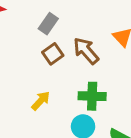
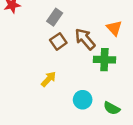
green cross: (92, 96) -> (104, 60), moved

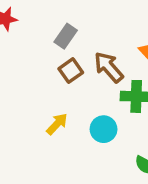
cyan circle: (83, 100) -> (104, 129), moved

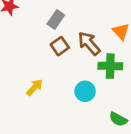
yellow arrow: (57, 124) -> (35, 87), moved

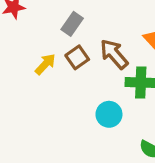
yellow arrow: (35, 87) -> (45, 64), moved

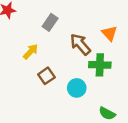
brown square: (77, 57) -> (46, 76), moved

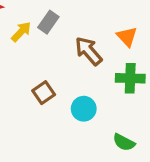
yellow arrow: (31, 52) -> (21, 32), moved
green cross: (100, 65) -> (130, 78), moved

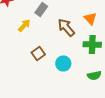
yellow arrow: (21, 32) -> (24, 26), moved
green semicircle: (124, 142) -> (94, 76), moved, turned -40

